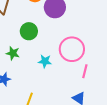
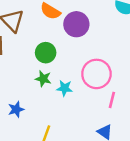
green star: (13, 53) -> (43, 79), moved

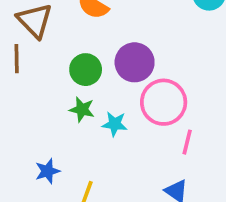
purple circle: (76, 24) -> (135, 62), moved
blue star: (16, 109) -> (47, 171), moved

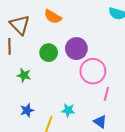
green star: (82, 109) -> (24, 75), moved
cyan star: (115, 124) -> (68, 110), moved

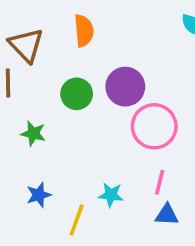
orange semicircle: (53, 17) -> (84, 31), turned -126
pink line: (106, 94) -> (160, 182), moved
blue triangle: (100, 122) -> (167, 215), turned -32

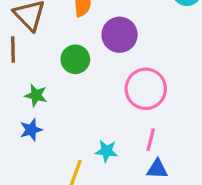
purple circle: (125, 87) -> (120, 35), moved
blue star: (39, 195) -> (31, 130), moved

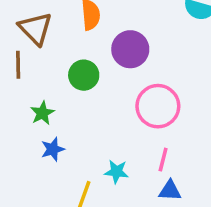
green star: (36, 95) -> (42, 113), turned 30
blue star: (31, 130) -> (53, 149), moved

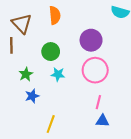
purple circle: (130, 49) -> (91, 40), moved
cyan star: (116, 172) -> (58, 74), moved

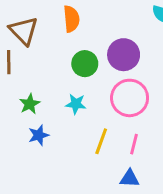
green circle: (51, 52) -> (85, 64), moved
blue triangle: (102, 121) -> (130, 178), moved
yellow line: (51, 124) -> (101, 141), moved

